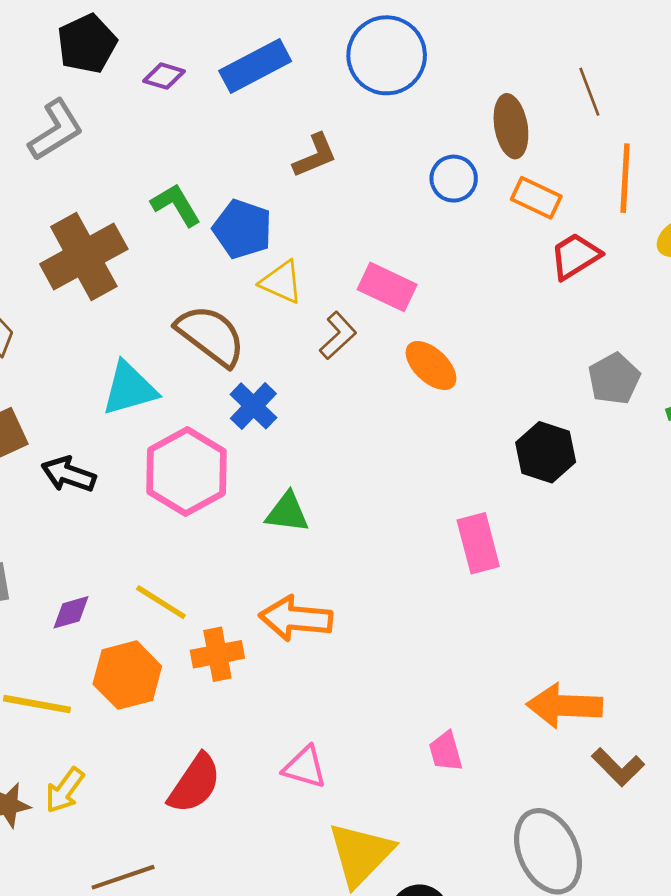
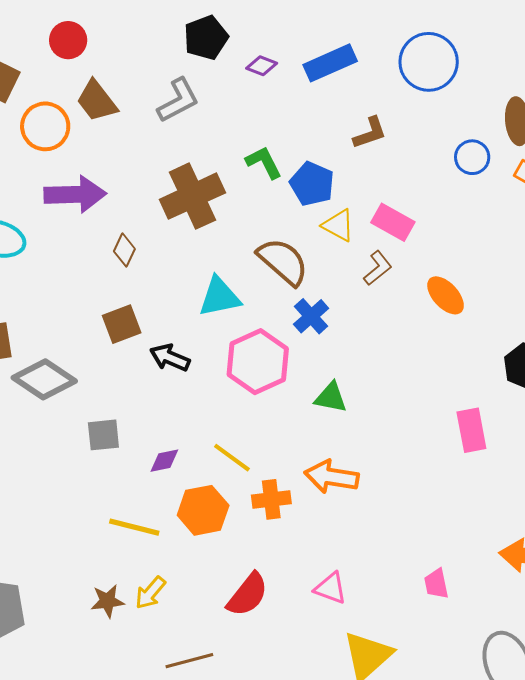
pink rectangle: (387, 287) -> (393, 222), moved

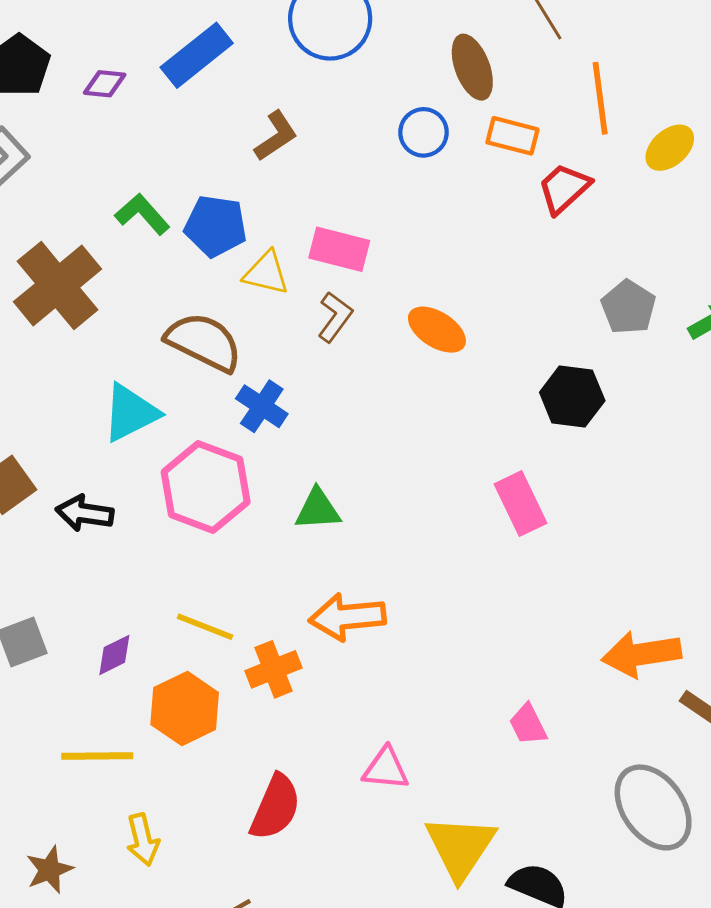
yellow arrow: (150, 593) -> (143, 840), turned -39
brown star: (107, 601) -> (49, 870), moved

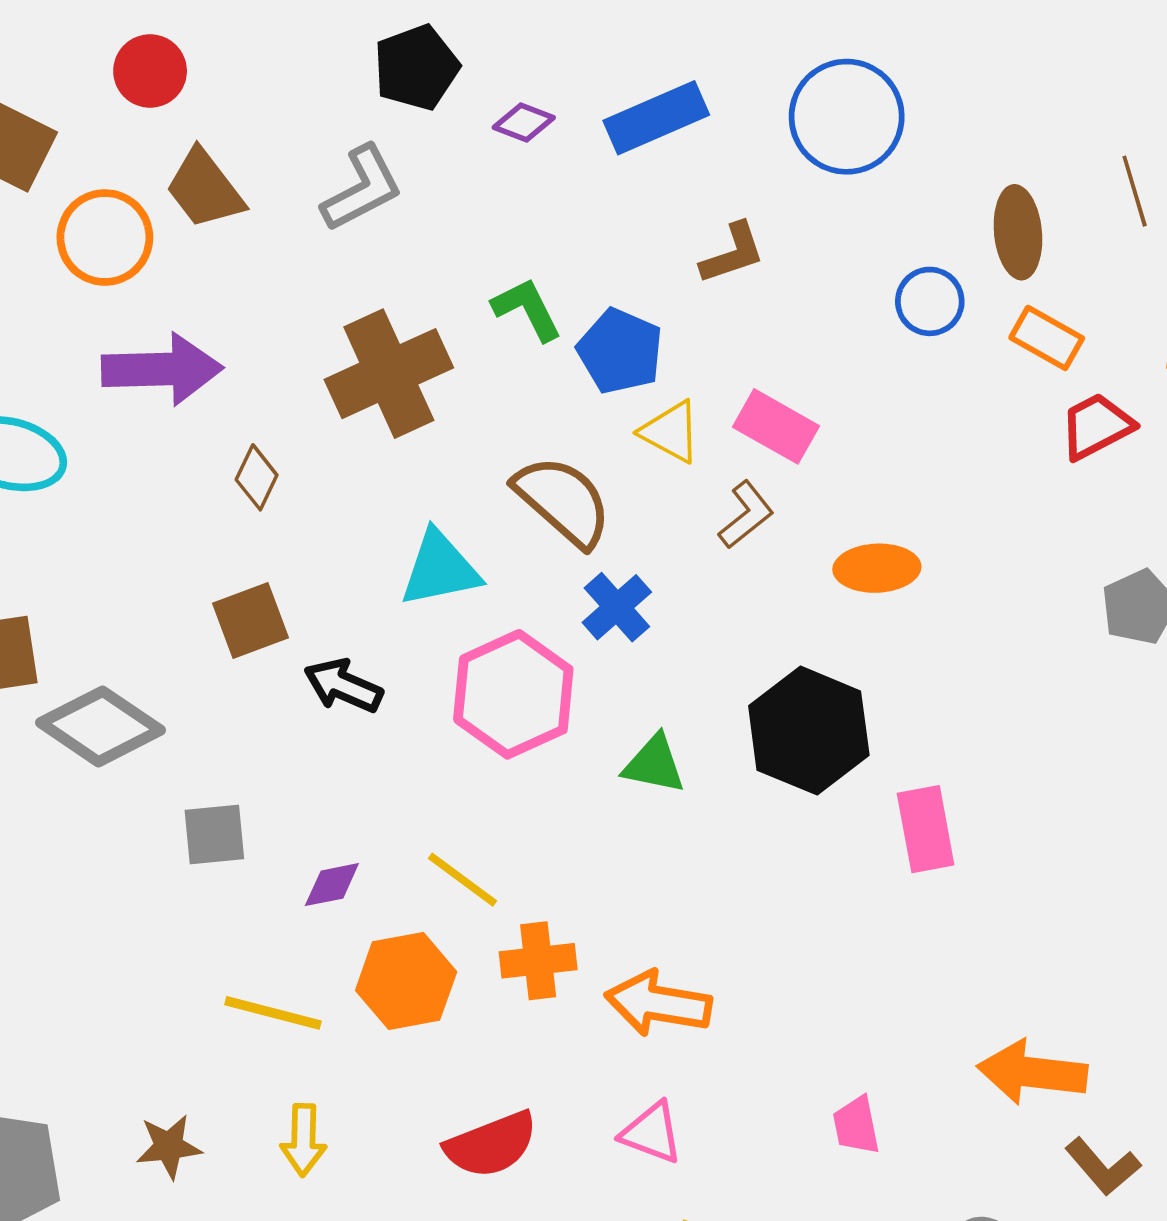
orange ellipse: (437, 330) -> (877, 568), turned -50
black hexagon: (572, 396) -> (809, 731), moved, size x1.4
orange arrow: (347, 617) -> (658, 1003), moved
red semicircle: (275, 807) -> (491, 1145), turned 30

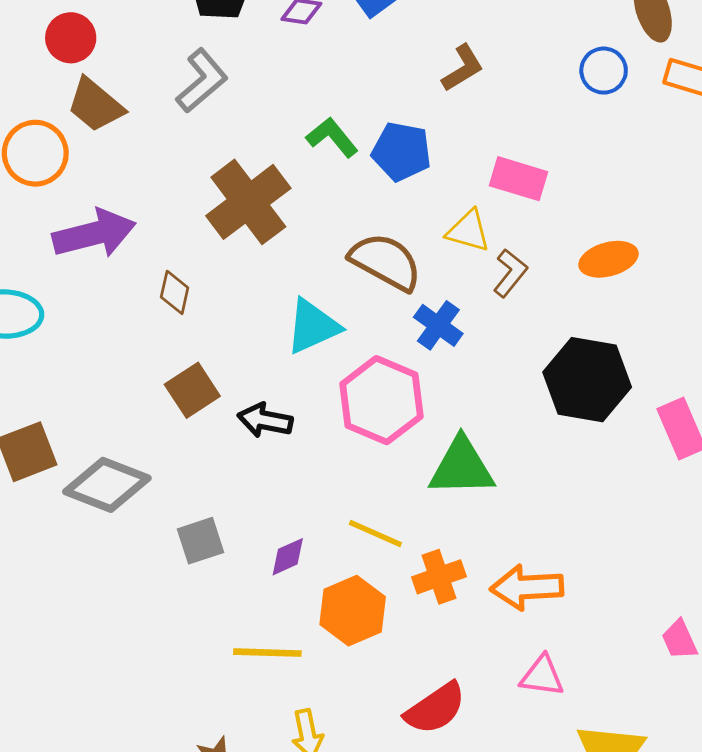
red circle: (150, 71) -> (71, 38), moved
yellow triangle: (671, 432) -> (468, 231), moved
brown L-shape: (746, 515) -> (510, 273), moved
green triangle: (654, 764) -> (462, 467), moved, size x1.5

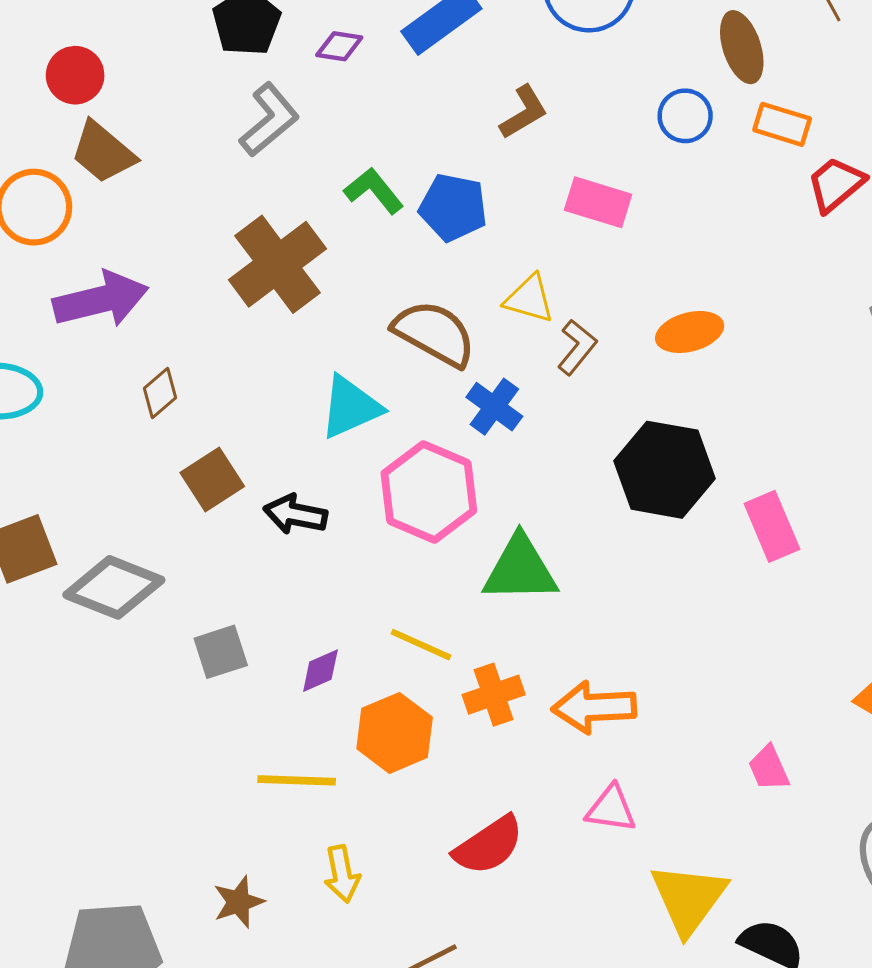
gray L-shape: (202, 81) -> (269, 120), moved
pink rectangle: (519, 179) -> (598, 202), moved
brown diamond: (175, 292) -> (160, 393), moved, turned 36

